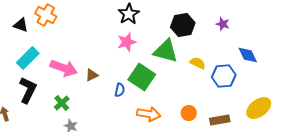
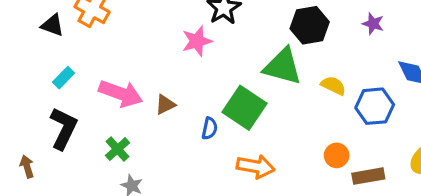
pink star: (127, 42) -> (197, 41), moved
cyan rectangle: (28, 58) -> (64, 78), size x0.6
orange circle: (189, 113) -> (337, 155), moved

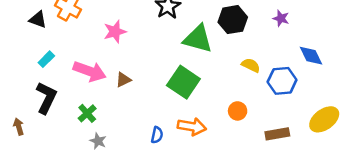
pink star: (197, 41) -> (115, 32), moved
green triangle: (283, 67) -> (198, 39), moved
blue semicircle: (210, 128) -> (157, 135), moved
orange circle: (337, 155) -> (238, 111), moved

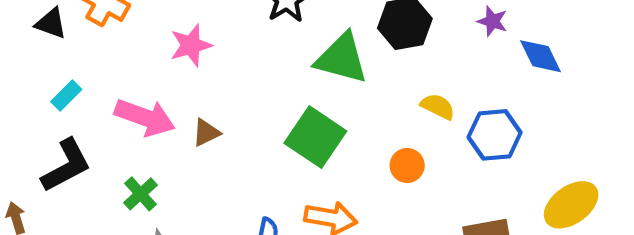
blue diamond: (311, 56) -> (540, 56), moved
black L-shape: (46, 98) -> (66, 165), turned 36
orange circle: (238, 111) -> (407, 165), moved

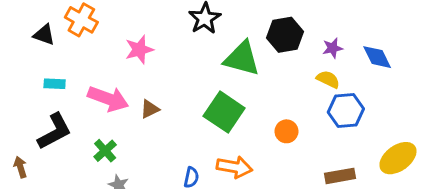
purple star: (492, 21) -> (333, 48), moved, turned -30
cyan rectangle: (66, 96) -> (55, 84), turned 48
yellow semicircle: (438, 106) -> (328, 79), moved

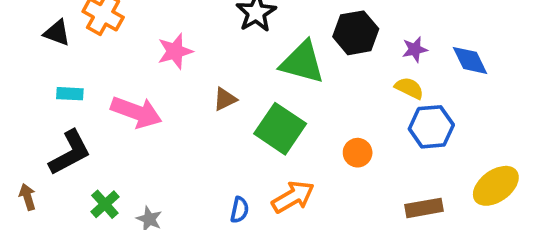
brown triangle: (150, 109) -> (225, 99), moved
green cross: (105, 151) -> (105, 204), moved
orange arrow: (234, 167) -> (293, 197), turned -40

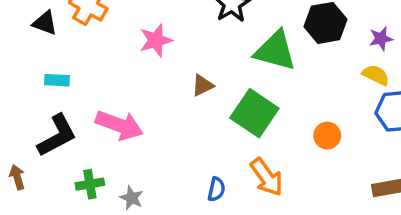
pink arrow: (136, 112) -> (119, 125), moved
orange arrow: (293, 197) -> (267, 177), turned 84
green cross: (105, 204) -> (90, 184), turned 32

